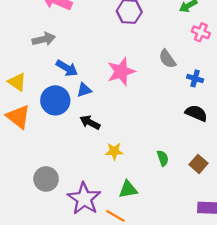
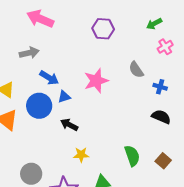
pink cross: (201, 32) -> (165, 47), turned 35
yellow star: (114, 151) -> (81, 155), moved
green semicircle: (163, 158) -> (132, 156), size x1.5

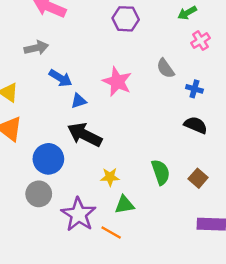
pink star: (96, 81) -> (117, 82), turned -30
blue circle: (39, 106) -> (48, 159), moved
black arrow: (69, 125) -> (85, 135), size x1.6
yellow star: (81, 155) -> (110, 177), moved

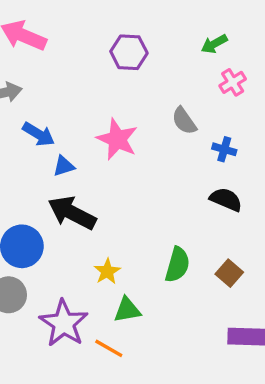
green semicircle: (161, 172) -> (177, 265), turned 35
yellow star: (110, 177) -> (107, 271), turned -30

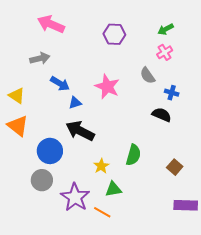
pink cross: (233, 82) -> (165, 52), moved
black semicircle: (226, 199) -> (162, 115), moved
green semicircle: (177, 265) -> (133, 155), moved

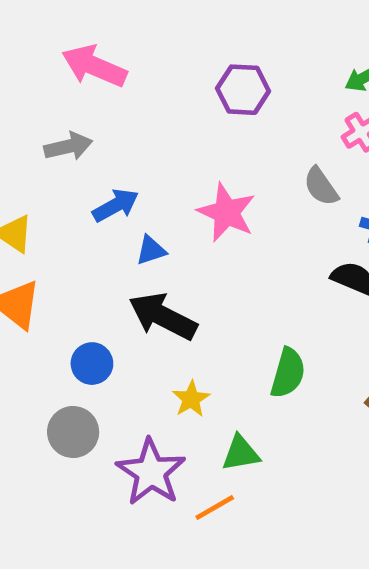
blue arrow: (60, 84) -> (116, 205), turned -60
blue circle: (50, 151) -> (92, 364), size x0.7
yellow star: (101, 166) -> (191, 399), moved
orange line: (102, 212) -> (215, 508), turned -60

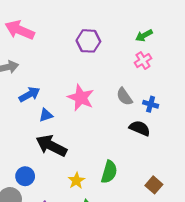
gray semicircle: (321, 186) -> (124, 97), moved
blue circle: (92, 364) -> (25, 176), moved
yellow star: (191, 399) -> (76, 181), moved

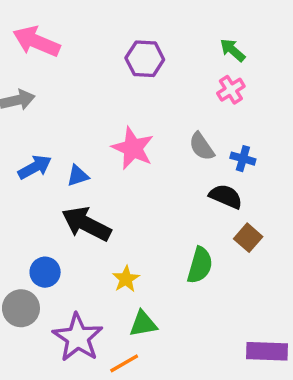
green arrow: (144, 35) -> (233, 50), turned 70
blue arrow: (29, 94) -> (35, 167), moved
green semicircle: (109, 172) -> (200, 265), moved
brown square: (154, 185) -> (248, 238), moved

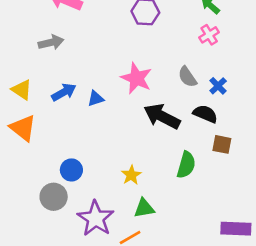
blue cross: (243, 159) -> (218, 86), turned 30
black arrow: (86, 224) -> (162, 116), moved
brown square: (248, 238) -> (222, 144), turned -30

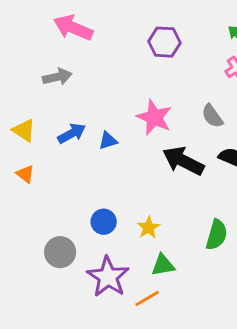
orange triangle: (23, 128) -> (25, 174), size x0.6
green semicircle: (186, 165) -> (217, 235), moved
blue circle: (71, 170) -> (104, 222), moved

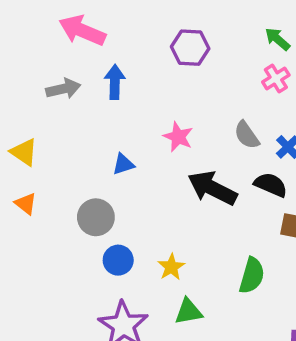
pink star: (154, 117) -> (178, 137), size x0.7
blue arrow: (72, 133) -> (115, 82), moved, turned -60
gray circle: (60, 252) -> (96, 217), moved

